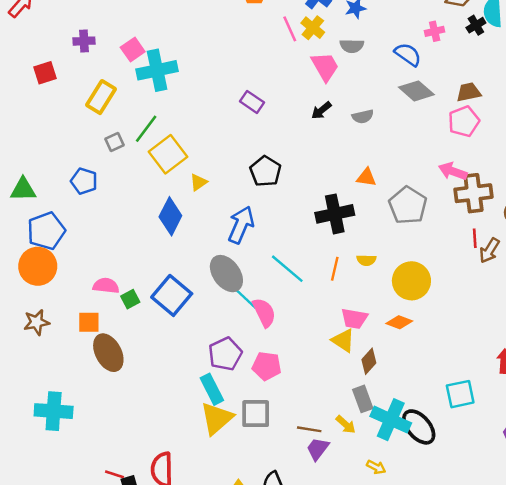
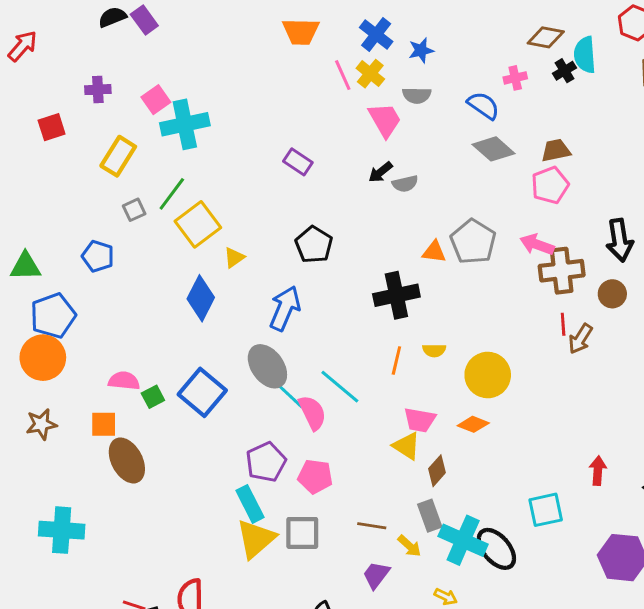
gray semicircle: (363, 117) -> (405, 184), moved
gray pentagon: (408, 205) -> (473, 242), moved
cyan line: (287, 269) -> (340, 387), moved
brown line: (309, 429) -> (372, 526), moved

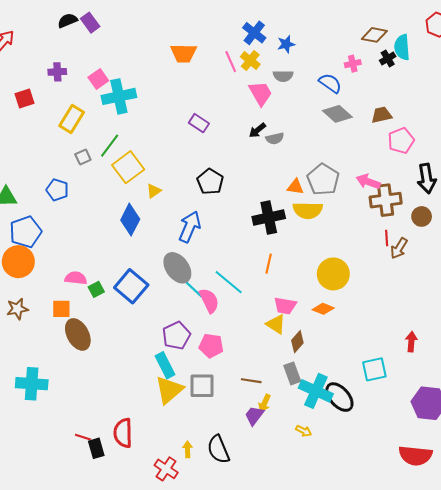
orange trapezoid: (301, 32) -> (184, 53), moved
pink pentagon: (550, 185) -> (401, 141), moved
yellow semicircle: (434, 350) -> (308, 210), moved, size x1.8
yellow arrow: (409, 546) -> (265, 403), moved, turned 72

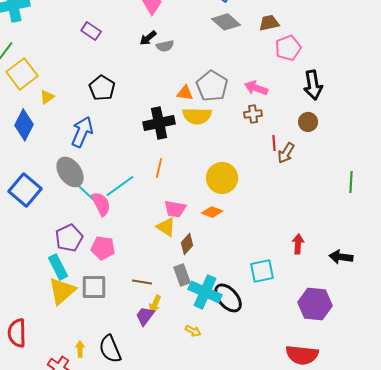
brown cross: (386, 200) -> (253, 114), moved, size x0.6
cyan line: (229, 282) -> (120, 186), turned -76

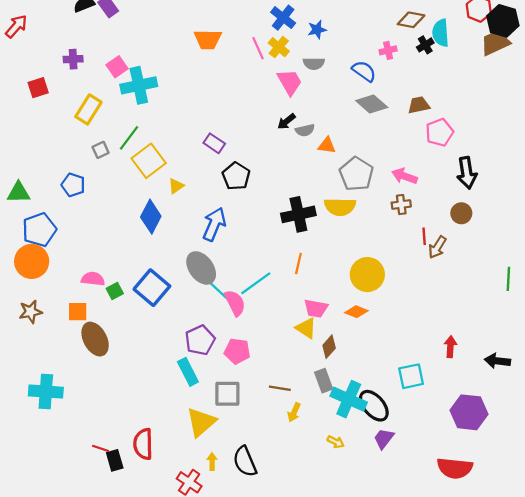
purple rectangle: (91, 31) -> (214, 143), moved
orange triangle: (185, 93) -> (327, 146), moved
yellow triangle: (62, 291) -> (201, 422), moved
purple trapezoid: (145, 316) -> (384, 439), moved

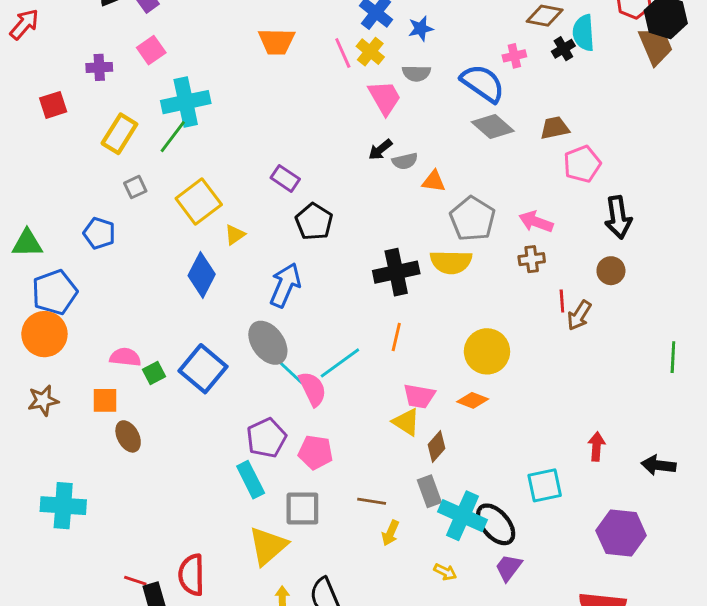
brown trapezoid: (495, 43) -> (656, 46), turned 92
pink square: (117, 67) -> (151, 50), moved
blue semicircle: (364, 71) -> (483, 83), size x1.4
green line: (129, 138) -> (173, 137), moved
brown ellipse: (95, 339) -> (128, 436), size x0.7

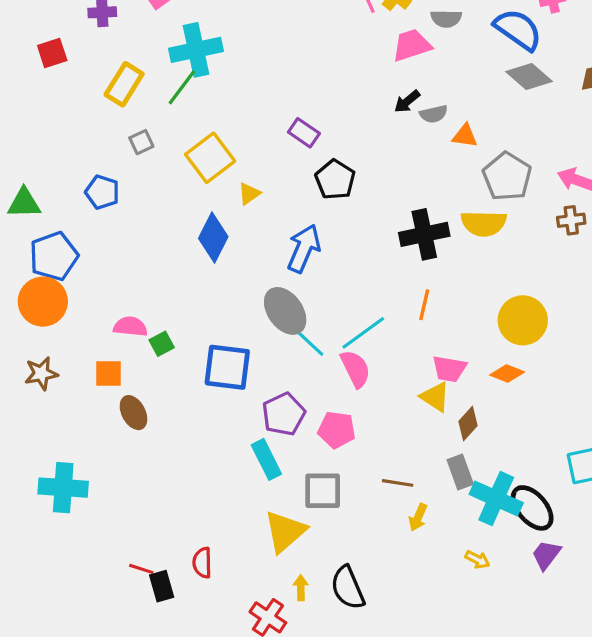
pink trapezoid: (385, 98) -> (412, 45), turned -78
blue square: (203, 369) -> (227, 367), moved, turned -33
pink semicircle: (313, 389) -> (355, 369), moved
red semicircle: (192, 575) -> (202, 563), size x0.7

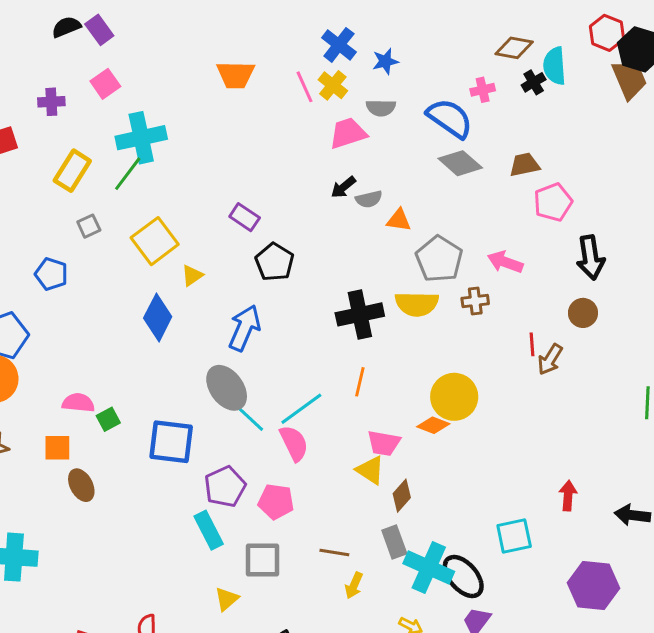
brown cross: (571, 220) -> (475, 301), moved
orange diamond: (507, 373) -> (433, 425), moved
yellow triangle: (285, 531) -> (227, 599), size x0.6

